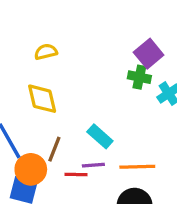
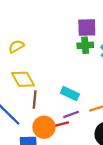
purple square: (149, 54) -> (87, 27), turned -36
brown line: (54, 149) -> (35, 100), moved
orange circle: (31, 169) -> (44, 127), moved

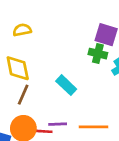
cyan rectangle: (70, 94) -> (66, 85), moved

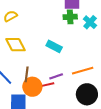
brown line: (23, 95) -> (27, 74), moved

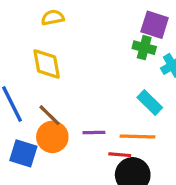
cyan rectangle: (54, 46) -> (150, 103), moved
brown line: (27, 74) -> (49, 115), turned -70
red line: (47, 85) -> (120, 155), moved

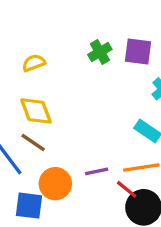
green cross: (144, 48) -> (100, 52), moved, turned -35
brown line: (49, 115) -> (33, 143), moved
red line: (120, 155) -> (127, 189), turned 45

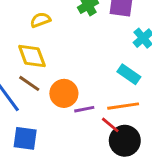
yellow semicircle: (34, 63) -> (40, 20), moved
orange circle: (55, 184) -> (64, 93), moved

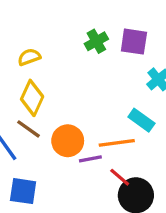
yellow semicircle: (40, 20) -> (29, 57), moved
yellow diamond: (32, 56) -> (32, 98), turned 44
orange line: (123, 106) -> (117, 143), moved

